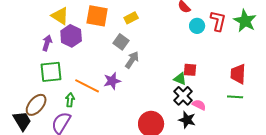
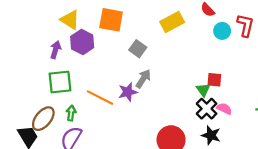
yellow rectangle: (131, 18) -> (172, 22), moved, size x1.5
gray arrow: (132, 60) -> (143, 79), moved
green triangle: (180, 79) -> (203, 90), turned 32
green arrow: (70, 100) -> (71, 113), moved
pink semicircle: (199, 105) -> (224, 109), moved

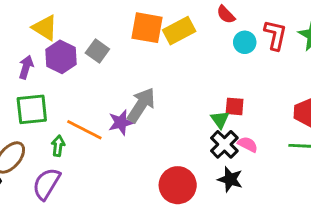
orange square: (111, 20) -> (147, 28), moved
gray square: (138, 49) -> (97, 51), moved
gray arrow: (143, 79) -> (141, 105), size x1.4
green arrow: (71, 113) -> (58, 146), moved

